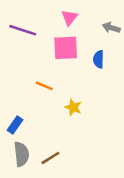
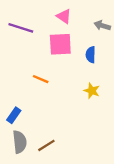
pink triangle: (69, 18) -> (64, 16), turned -35
yellow star: (73, 107) -> (92, 91), moved

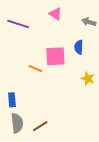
pink square: (60, 44) -> (55, 56), moved
yellow star: (92, 91) -> (88, 79), moved
blue rectangle: (14, 115) -> (12, 100), turned -40

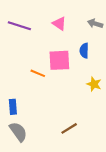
pink triangle: (55, 14) -> (59, 24), moved
gray semicircle: (17, 123) -> (18, 132), turned -30
brown line: (40, 126) -> (69, 128), moved

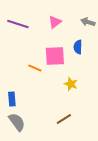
pink triangle: (59, 24) -> (55, 22), turned 48
yellow star: (94, 84) -> (71, 84), moved

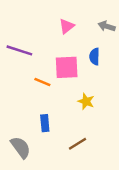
purple line: (18, 24) -> (19, 50), moved
blue rectangle: (12, 99) -> (45, 123), moved

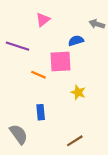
pink triangle: (67, 26) -> (43, 20), moved
blue semicircle: (95, 57) -> (76, 41), moved, turned 72
brown line: (78, 144) -> (75, 141), moved

